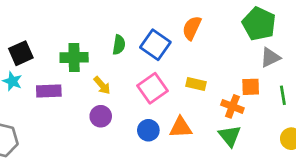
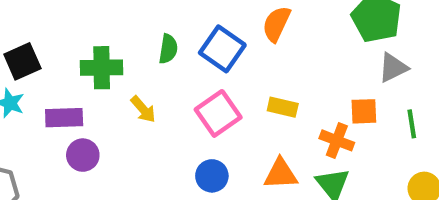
purple circle: (101, 116) -> (83, 155), moved
orange triangle: (181, 127) -> (281, 174), moved

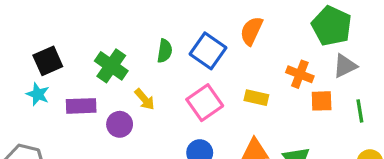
green cross: (102, 68) -> (111, 66), turned 36
orange cross: (337, 140) -> (300, 74), moved
purple circle: (83, 155) -> (120, 124), moved

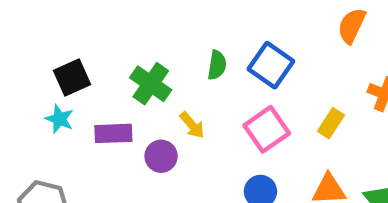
orange semicircle: (251, 31) -> (352, 26), moved
yellow rectangle: (256, 98) -> (331, 123), turned -70

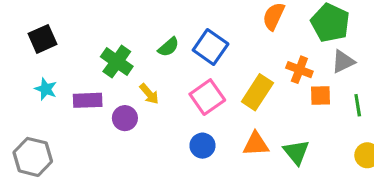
green semicircle: (217, 65) -> (169, 47), turned 40
black square: (72, 78) -> (42, 39), moved
yellow rectangle: (331, 123) -> (257, 92), size x1.5

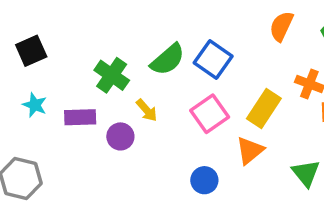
green semicircle: (169, 47) -> (168, 59), size x1.5
orange triangle: (256, 144) -> (250, 150), moved, turned -36
blue circle: (202, 146) -> (204, 180), moved

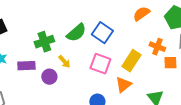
orange semicircle: (281, 26) -> (141, 14), turned 30
green cross: (112, 75) -> (44, 42), turned 36
pink square: (210, 114) -> (100, 64), turned -35

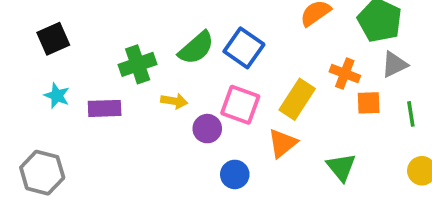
yellow arrow: (64, 62) -> (174, 101), turned -40
purple circle: (49, 77) -> (207, 129), moved

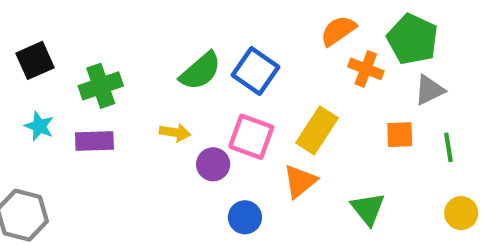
green cross: (138, 64) -> (101, 86), moved
orange cross: (345, 74) -> (366, 69), moved

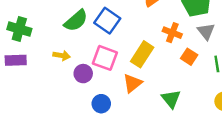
orange cross: (366, 69) -> (172, 33), moved
green cross: (101, 86) -> (19, 29), turned 35
gray triangle: (429, 90) -> (206, 31), turned -42
orange square: (400, 135) -> (189, 57), turned 35

